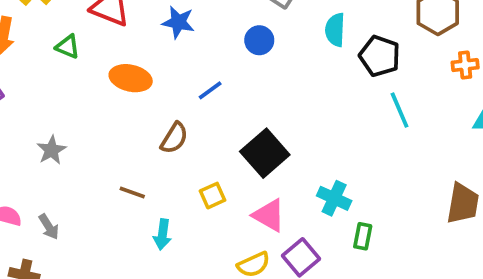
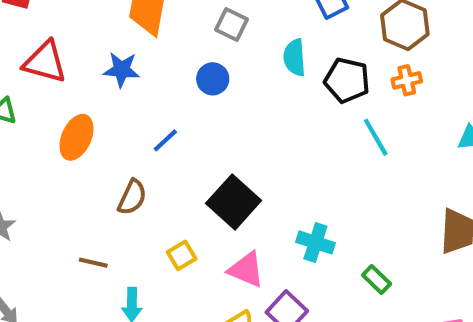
orange cross: (465, 65) -> (407, 80), moved
orange ellipse: (131, 78) -> (76, 137), turned -72
green rectangle: (363, 236) -> (377, 280), moved, turned -50

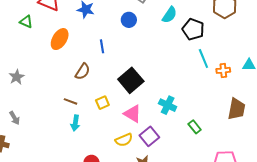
cyan semicircle: (295, 57) -> (170, 15), turned -150
orange cross: (407, 80) -> (223, 70), moved
blue line: (165, 140) -> (102, 46), turned -64
brown line: (93, 263) -> (70, 101), moved

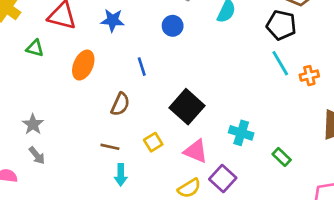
black pentagon: (193, 29) -> (281, 25), moved
gray arrow: (15, 118) -> (37, 155), moved

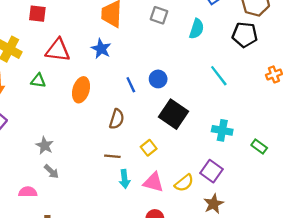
blue star: (113, 20) -> (101, 49), turned 30
blue circle: (173, 26) -> (158, 79), moved
cyan line: (280, 63) -> (219, 76), moved
pink triangle: (196, 151) -> (153, 182), moved

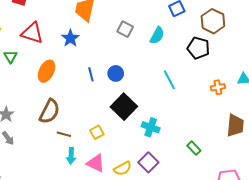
gray square: (159, 15) -> (125, 29), moved
green triangle: (38, 81) -> (10, 57), turned 40
brown semicircle: (117, 119) -> (49, 111), moved, size x1.4
cyan cross: (222, 130) -> (151, 127), moved

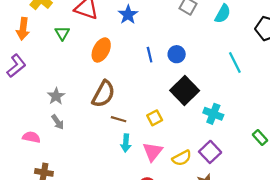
pink triangle: (96, 163) -> (153, 152), turned 42

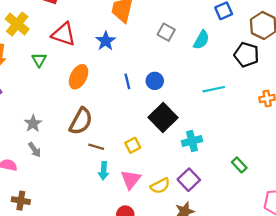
cyan line: (235, 63) -> (214, 89), turned -75
cyan cross: (213, 114) -> (192, 141), turned -36

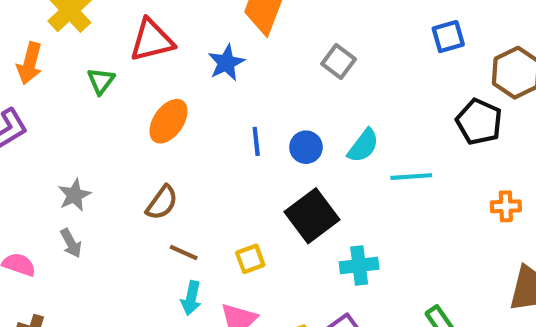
red triangle: (64, 34) -> (152, 40), turned -40
cyan semicircle: (201, 40) -> (363, 146), moved
brown semicircle: (81, 121) -> (162, 203), size x0.7

